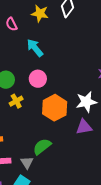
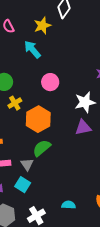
yellow star: (40, 13) -> (42, 26), moved, turned -30
pink circle: (38, 79) -> (50, 82), moved
orange hexagon: (55, 108) -> (38, 119), moved

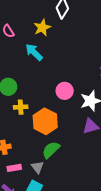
pink circle: (50, 82) -> (65, 91), moved
yellow cross: (15, 103) -> (21, 107), turned 32

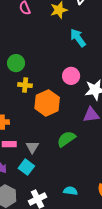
cyan arrow: (34, 52) -> (78, 38), moved
green semicircle: (51, 150) -> (66, 139), moved

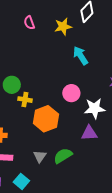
green circle: (16, 63) -> (12, 85), moved
gray triangle: (32, 147) -> (40, 156), moved

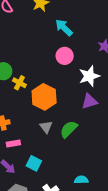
pink circle: (71, 93) -> (65, 56), moved
yellow cross: (25, 100) -> (19, 83), turned 32
gray triangle: (40, 156) -> (46, 127), moved

